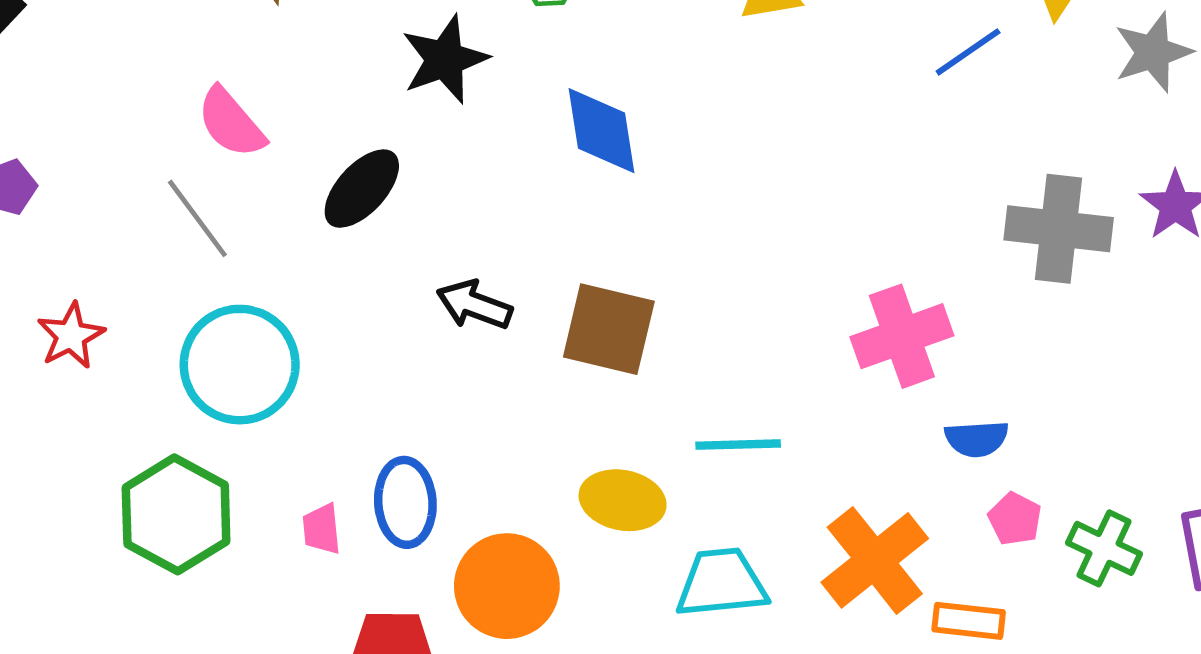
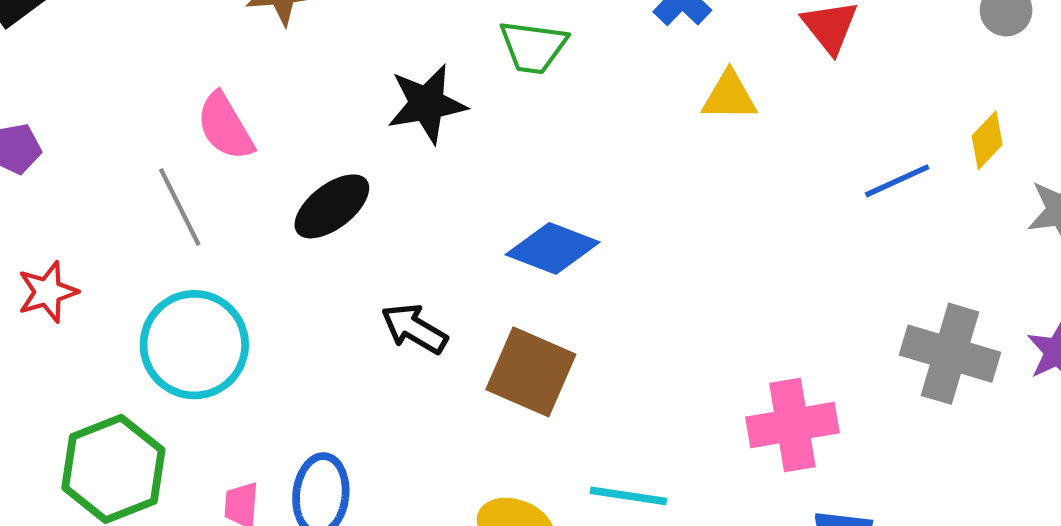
blue diamond: (602, 131) -> (553, 248), moved, turned -70

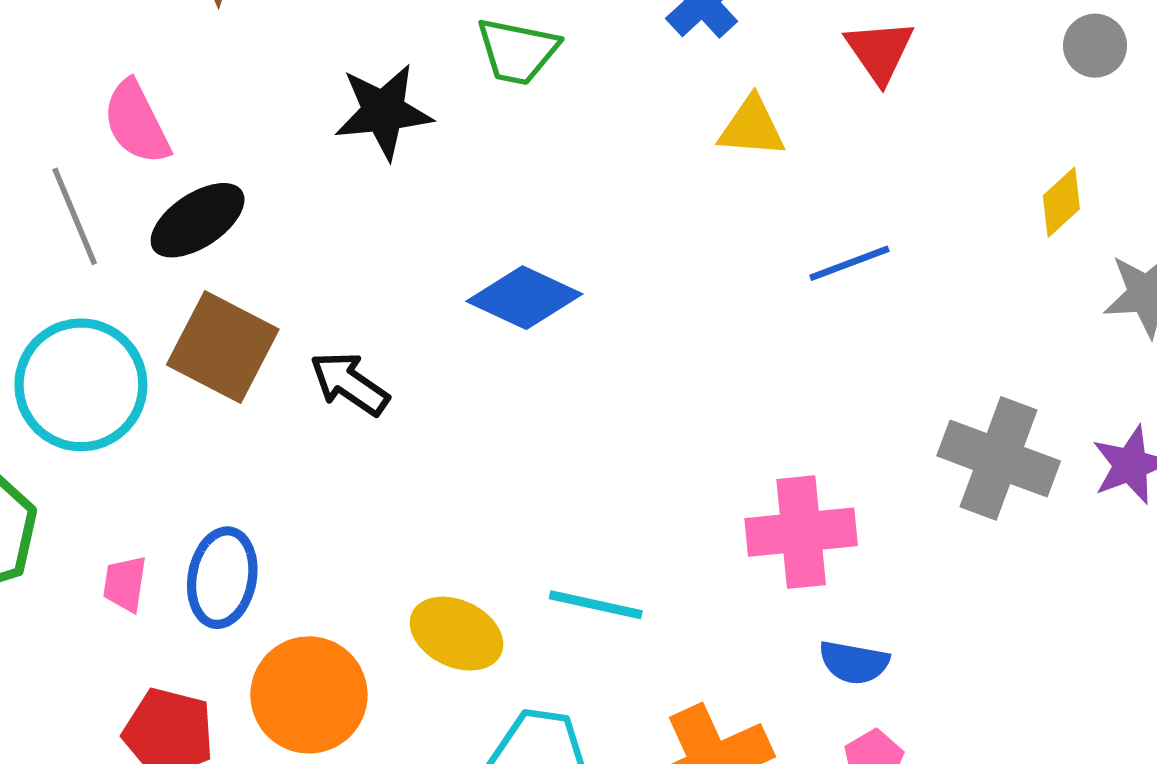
blue line: (897, 181) -> (849, 263), moved
black ellipse: (332, 206) -> (198, 220), moved
brown square: (531, 372) -> (223, 347), moved

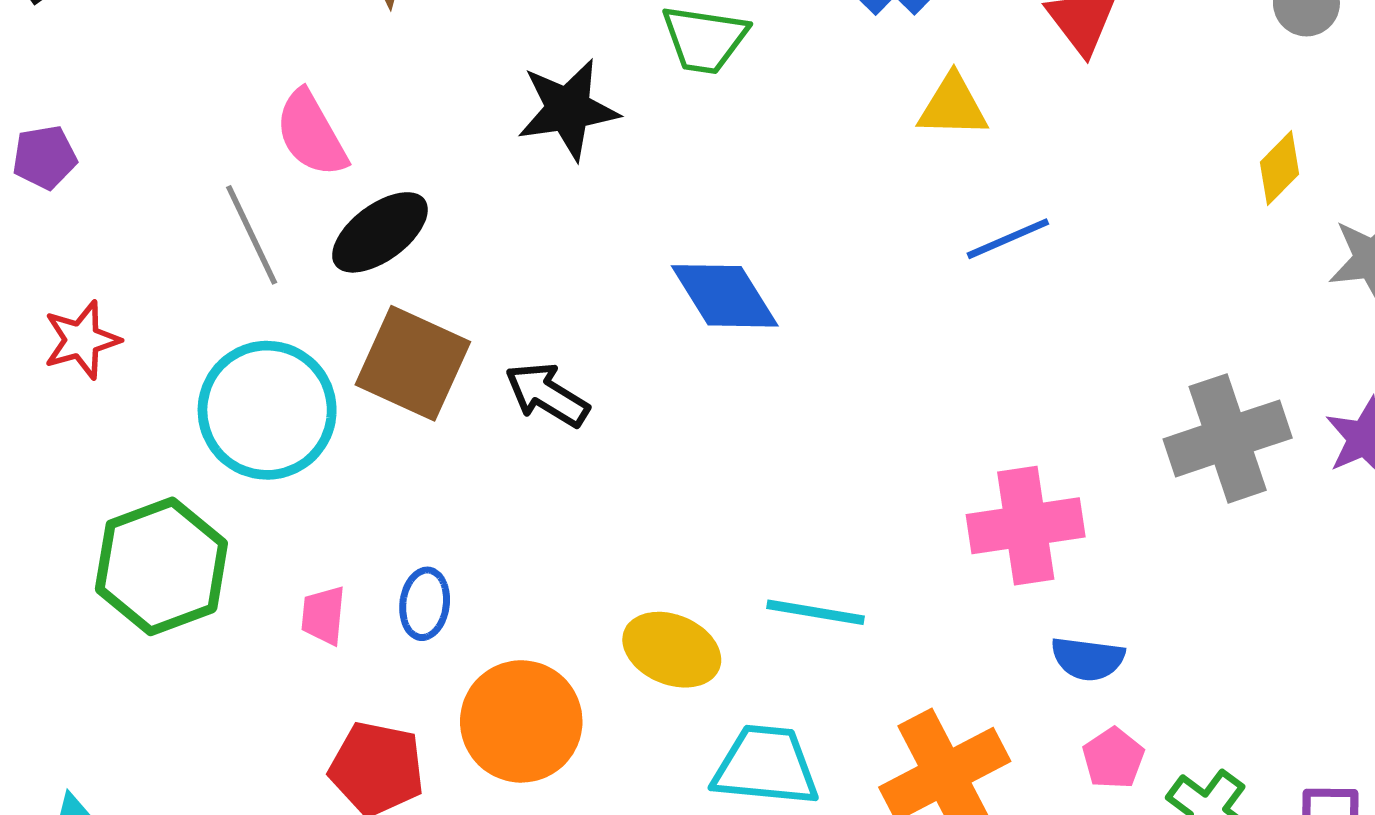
blue line: (849, 263) -> (1008, 239), moved
blue diamond: (524, 298) -> (725, 296), turned 36
gray cross: (999, 458) -> (1228, 438), turned -36
blue ellipse: (222, 578) -> (425, 604), size x0.7

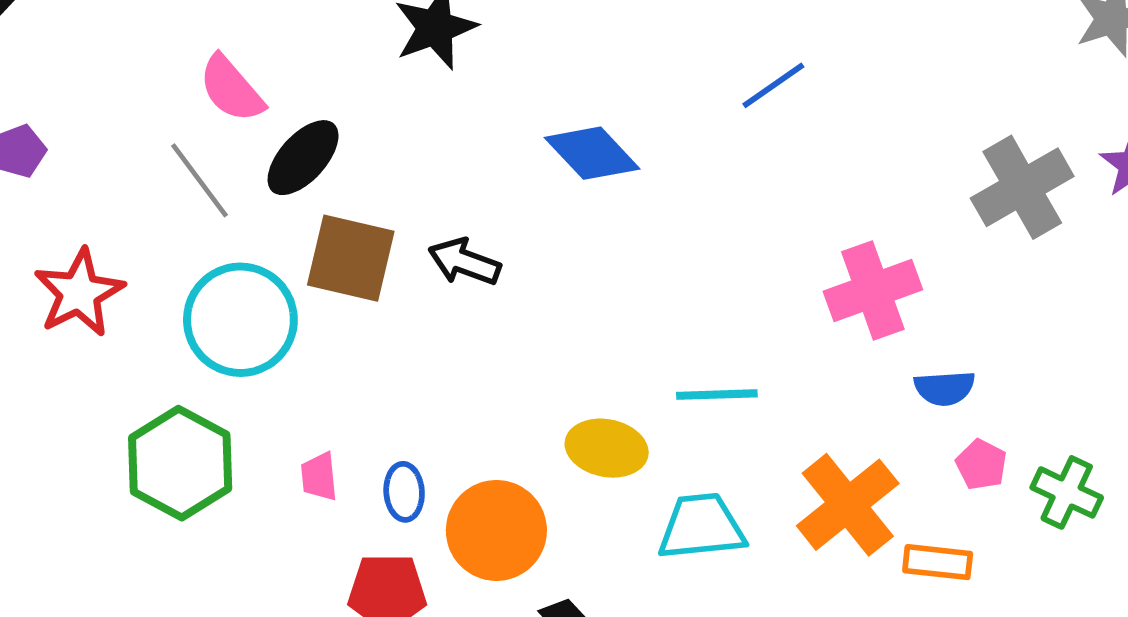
blue line: (1008, 239) -> (773, 85), moved
red star: (82, 340) -> (79, 293), size x1.4
blue ellipse: (425, 604) -> (404, 492), moved

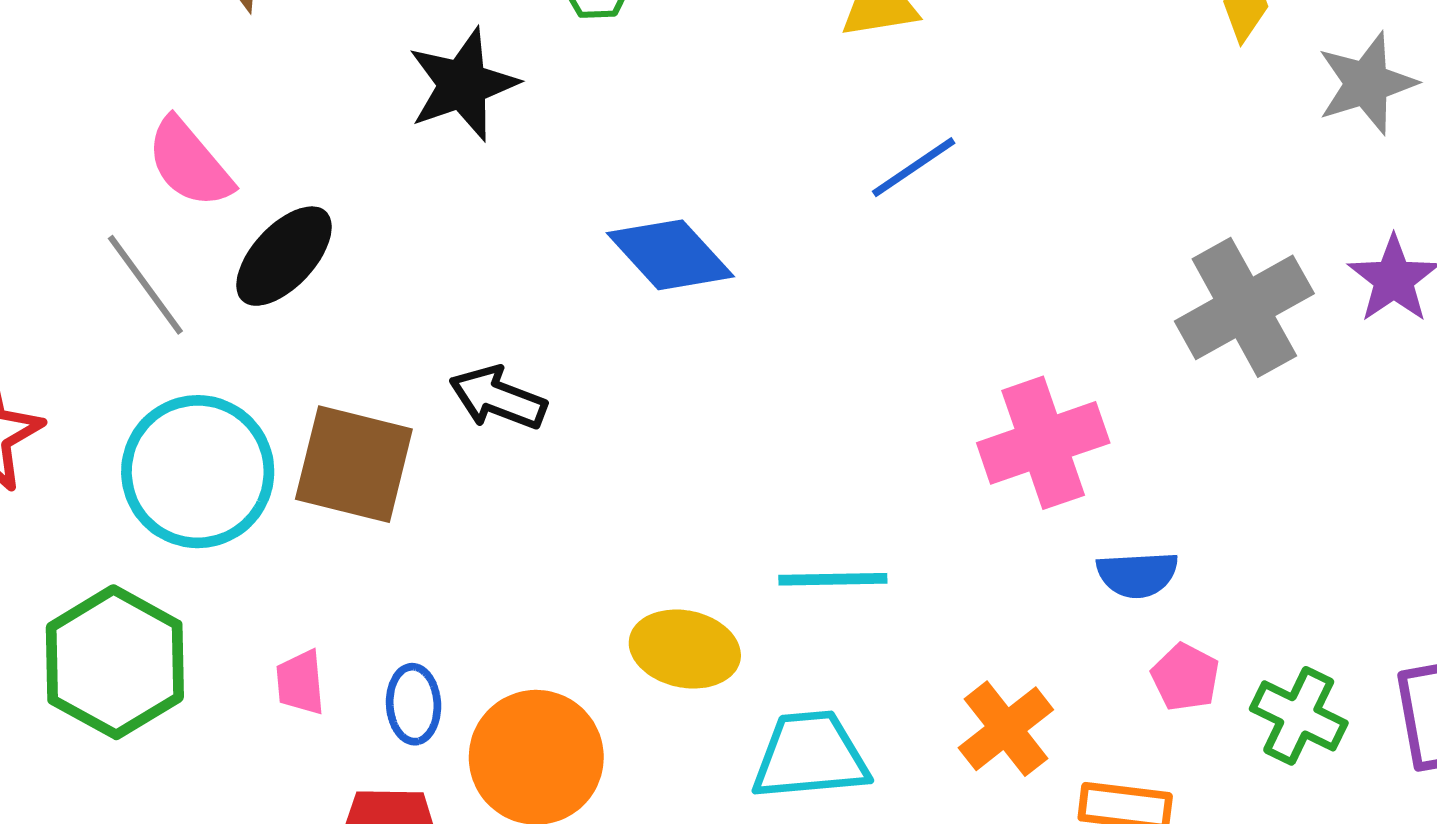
brown square: (351, 258) -> (354, 464), moved
orange cross: (848, 505) -> (1006, 729), size x0.7

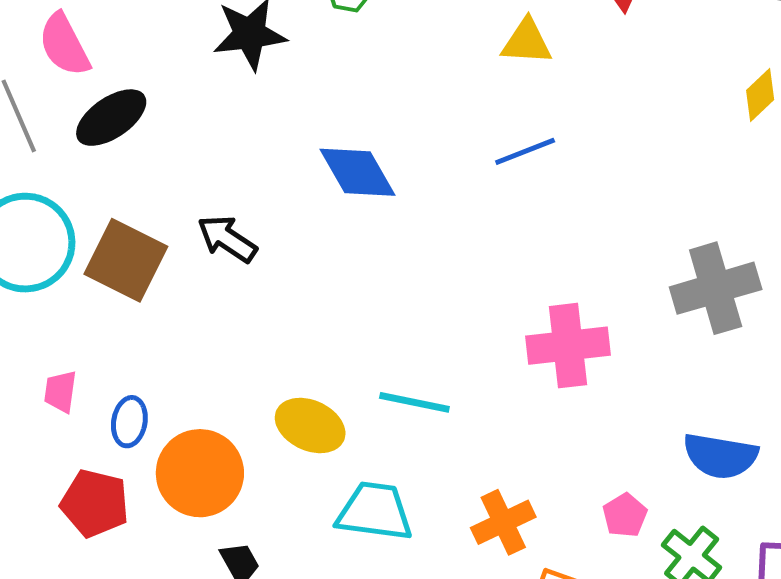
blue semicircle: (1137, 574) -> (720, 456), moved, size x1.4

